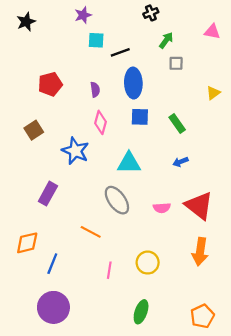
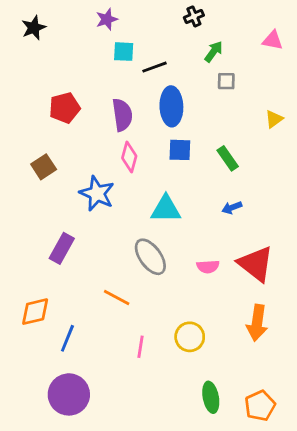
purple semicircle: (95, 90) -> (122, 115), size x1.6
green ellipse: (141, 312) -> (211, 397), moved, turned -30

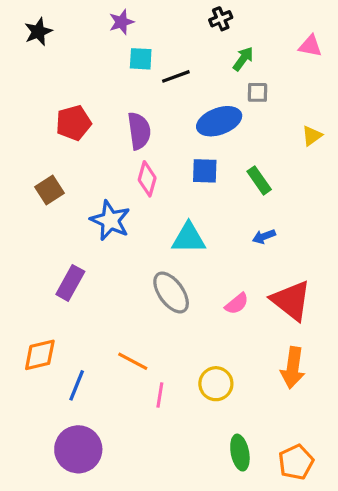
blue ellipse: (171, 106) -> (219, 121), moved, turned 72
pink semicircle: (208, 267) -> (237, 304), turned -35
orange line: (117, 298) -> (133, 361), moved

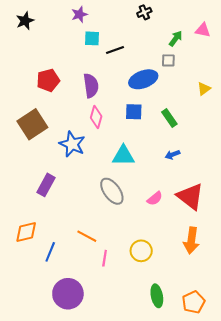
green arrow: (243, 59) -> (176, 38), moved
brown square: (49, 190) -> (32, 124), size x1.6
purple circle: (78, 449) -> (68, 294), moved

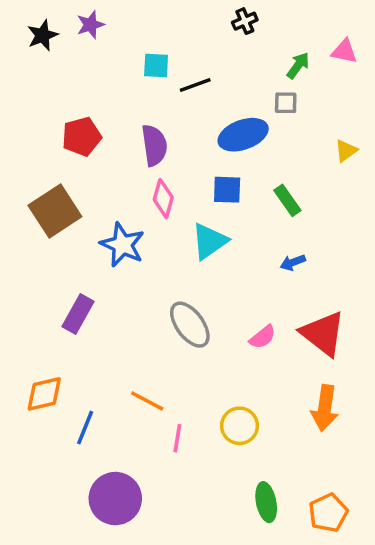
purple star: (79, 14) -> (90, 25), moved
cyan triangle: (123, 156) -> (209, 241), moved, turned -35

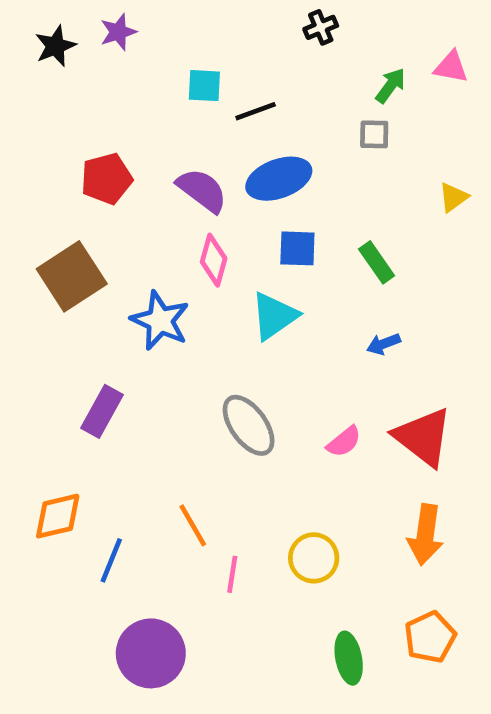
blue ellipse: (243, 135) -> (279, 179), moved
purple semicircle: (154, 145) -> (202, 190), turned -45
orange line: (147, 401) -> (193, 525), turned 32
orange pentagon: (328, 513) -> (430, 637), moved

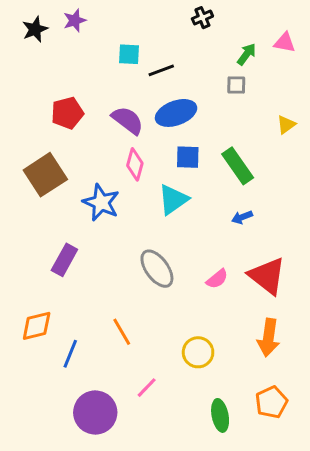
green rectangle: (377, 262) -> (238, 166), size x1.4
pink line: (232, 574) -> (147, 388), moved, turned 35

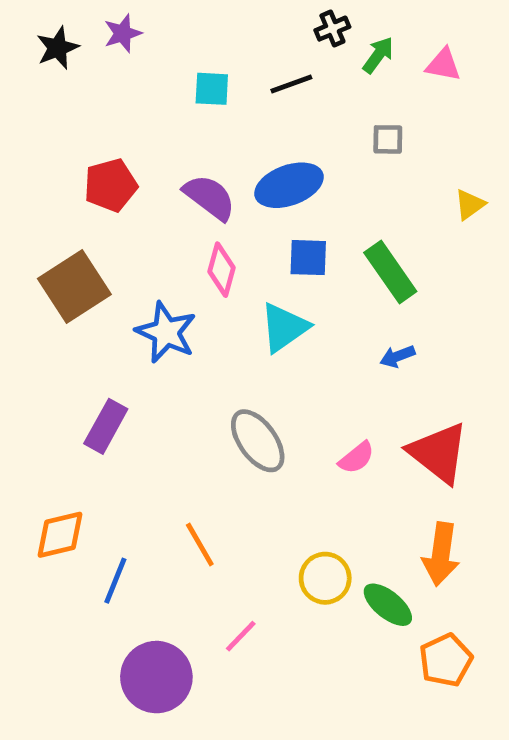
pink triangle: (285, 42) -> (443, 65), moved
green arrow: (246, 54) -> (378, 55), moved
black line: (161, 70) -> (291, 84), moved
green ellipse: (220, 415) -> (388, 605), moved, turned -40

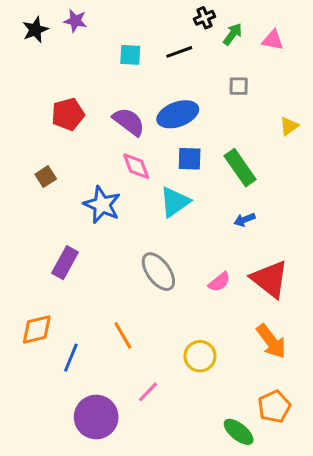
purple star: (123, 33) -> (75, 21), turned 30
pink diamond: (221, 270) -> (136, 166), turned -36
brown square: (74, 286) -> (46, 177), size x0.5
orange arrow: (441, 554) -> (271, 341), turned -45
green ellipse: (388, 605) -> (239, 432), moved

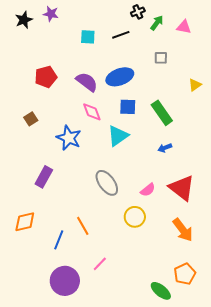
yellow circle: (200, 356) -> (135, 217), moved
blue line: (71, 358) -> (59, 240), moved

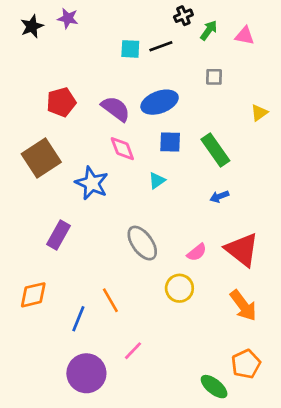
cyan square: (88, 37) -> (130, 49), moved
brown square: (31, 119) -> (41, 158), size x2.0
cyan triangle: (118, 136) -> (157, 181), size x0.6

